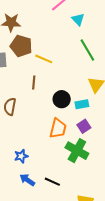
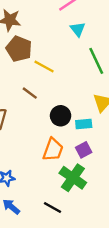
cyan triangle: (78, 19) -> (78, 29), moved
brown line: (34, 82) -> (30, 93), turned -64
black line: (52, 182) -> (53, 207), moved

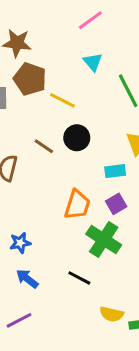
cyan triangle: (78, 29) -> (93, 62), moved
brown line: (30, 93) -> (44, 146), moved
black circle: (61, 116) -> (77, 138), moved

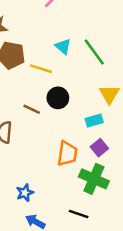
cyan triangle: (93, 62) -> (63, 46), moved

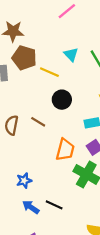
brown line: (32, 109) -> (38, 122), moved
black line: (79, 214) -> (54, 205), moved

